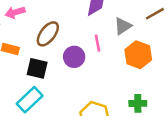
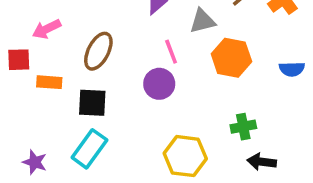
gray triangle: (123, 26) -> (202, 21), turned 30
purple circle: (74, 57) -> (159, 84), moved

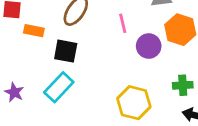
pink line: (171, 52) -> (123, 23), moved
purple circle: (159, 84) -> (149, 46), moved

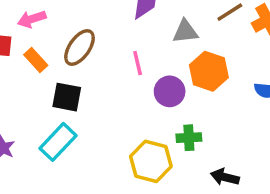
orange rectangle: (34, 31) -> (36, 60), moved, turned 36
green cross: (183, 85) -> (189, 138), moved

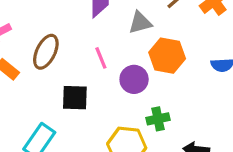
black square: (67, 97) -> (75, 98), moved

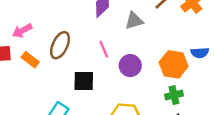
orange hexagon: (167, 56) -> (174, 64), moved
green cross: (158, 119) -> (174, 95), moved

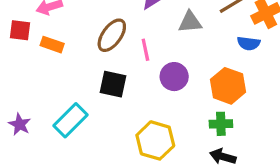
brown ellipse: (60, 45) -> (112, 35), moved
blue semicircle: (200, 53) -> (249, 43), moved
orange rectangle: (30, 60) -> (52, 45), turned -30

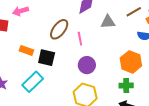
orange rectangle: (52, 45) -> (26, 50), moved
purple circle: (174, 77) -> (87, 65), moved
black square: (113, 84) -> (47, 58), moved

